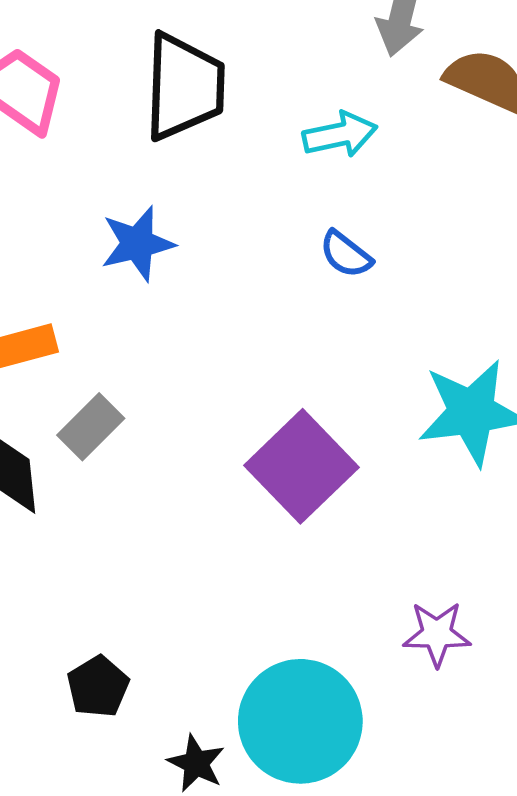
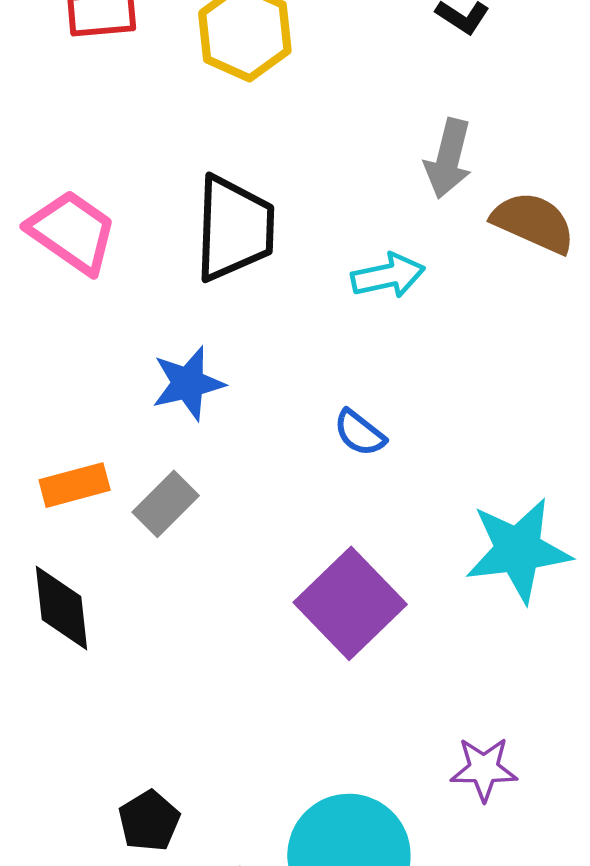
blue semicircle: (346, 254) -> (360, 433), moved
gray rectangle: (91, 427) -> (166, 504), moved

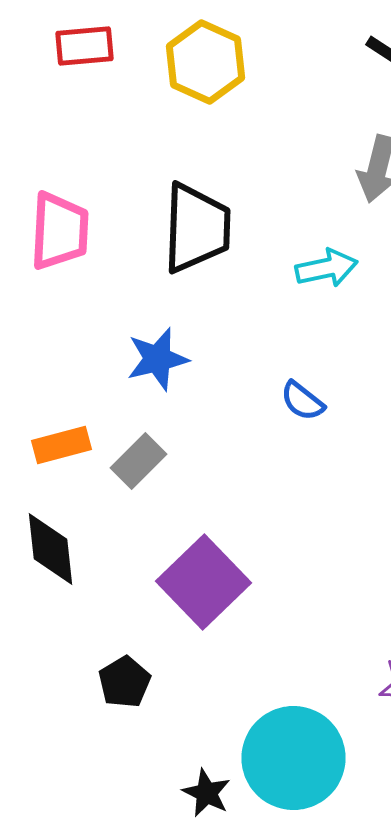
pink trapezoid: (72, 232) -> (60, 231), turned 58
purple square: (350, 603) -> (204, 582), moved
black pentagon: (149, 821) -> (124, 682), moved

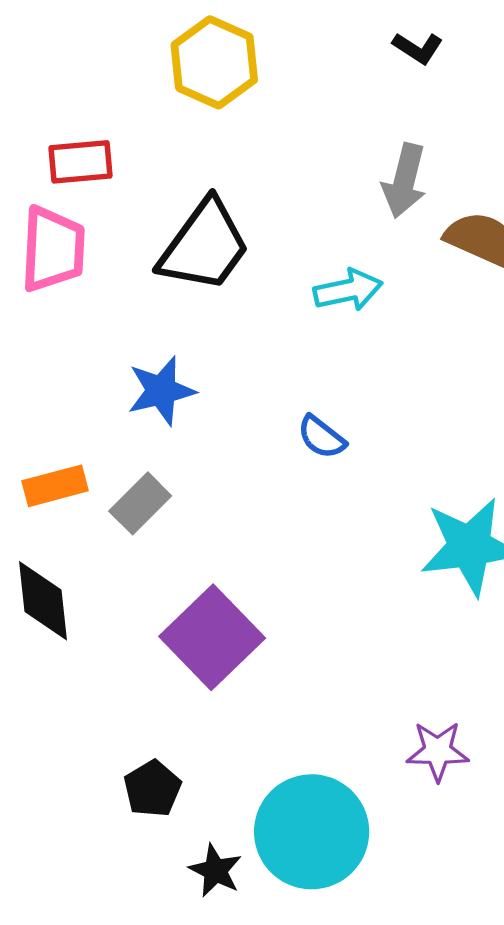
red rectangle: (84, 46) -> (81, 162), moved
black trapezoid: (196, 228) -> (204, 246), turned 34
black pentagon: (124, 682) -> (152, 789), moved

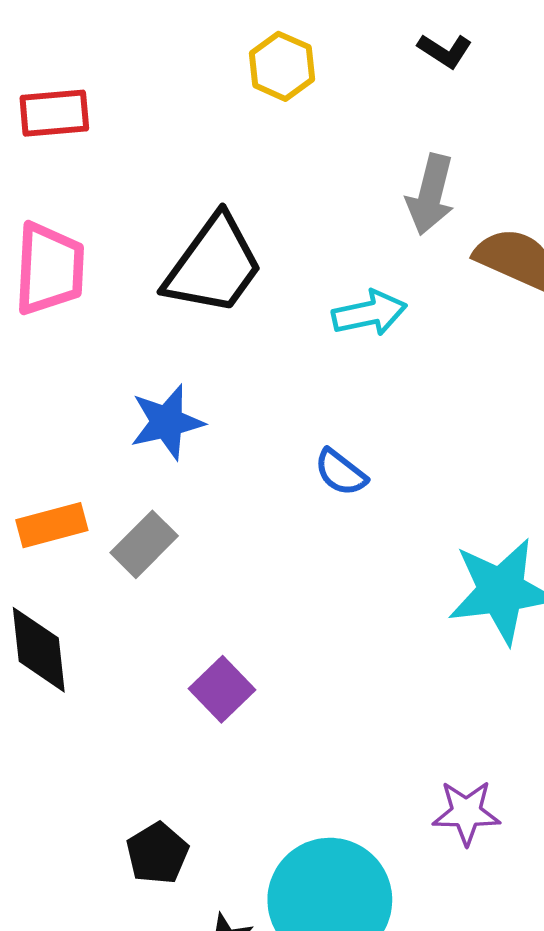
yellow hexagon: (214, 62) -> (282, 66), moved, size x0.7
red rectangle: (81, 162) -> (54, 113), moved
purple square: (212, 637) -> (222, 689), size x0.6

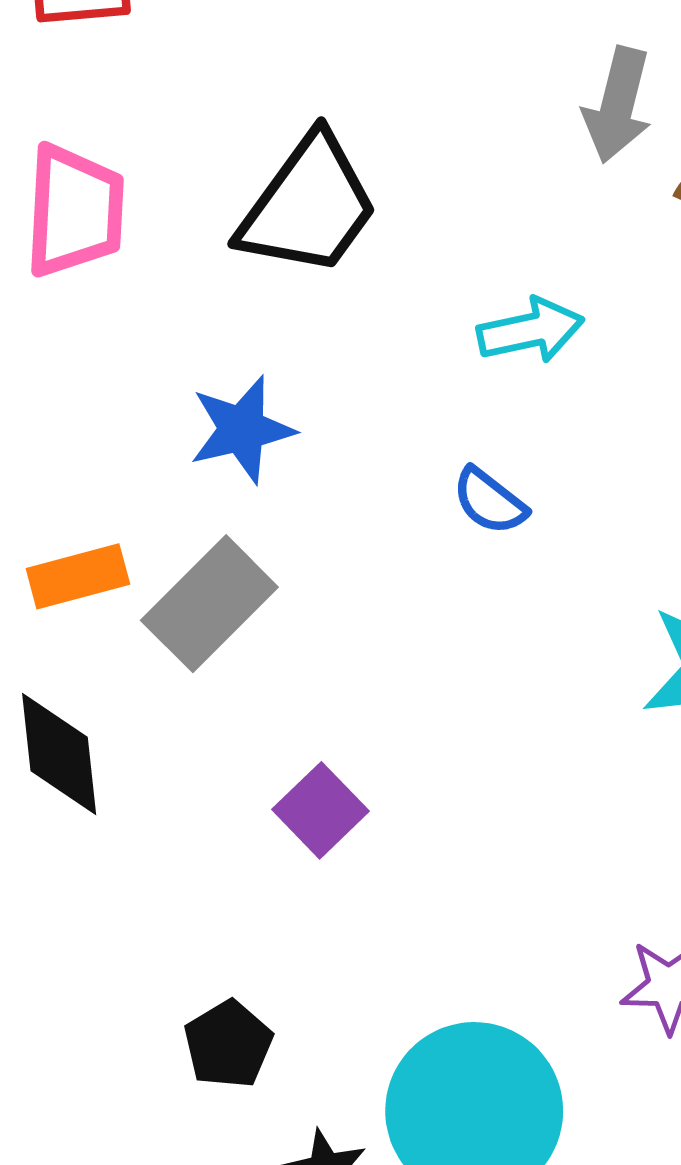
cyan arrow: (369, 313) -> (531, 330), moved
gray rectangle: (144, 544) -> (209, 604), size x1.4

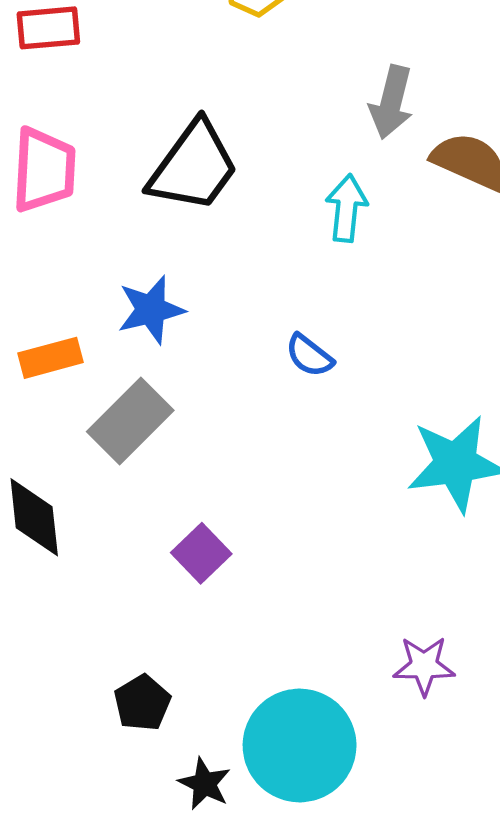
cyan arrow: (531, 330) -> (346, 208), moved, turned -72
orange rectangle: (78, 576) -> (51, 358), moved

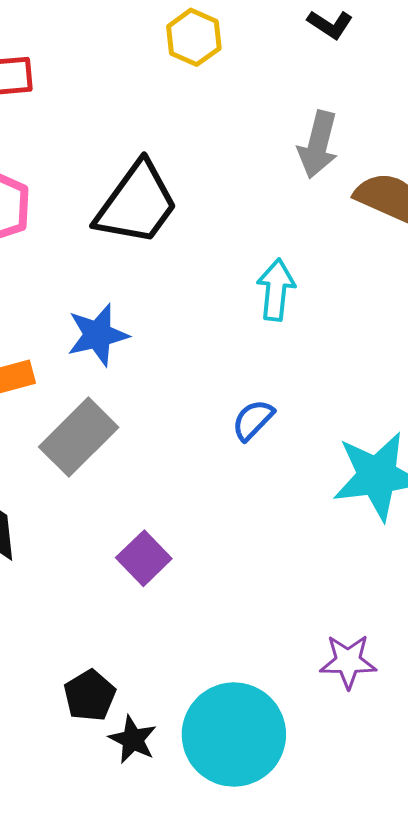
cyan arrow: (346, 208) -> (276, 290), moved
blue semicircle: (309, 356) -> (253, 420), moved, turned 96
black star: (205, 784) -> (133, 740), moved

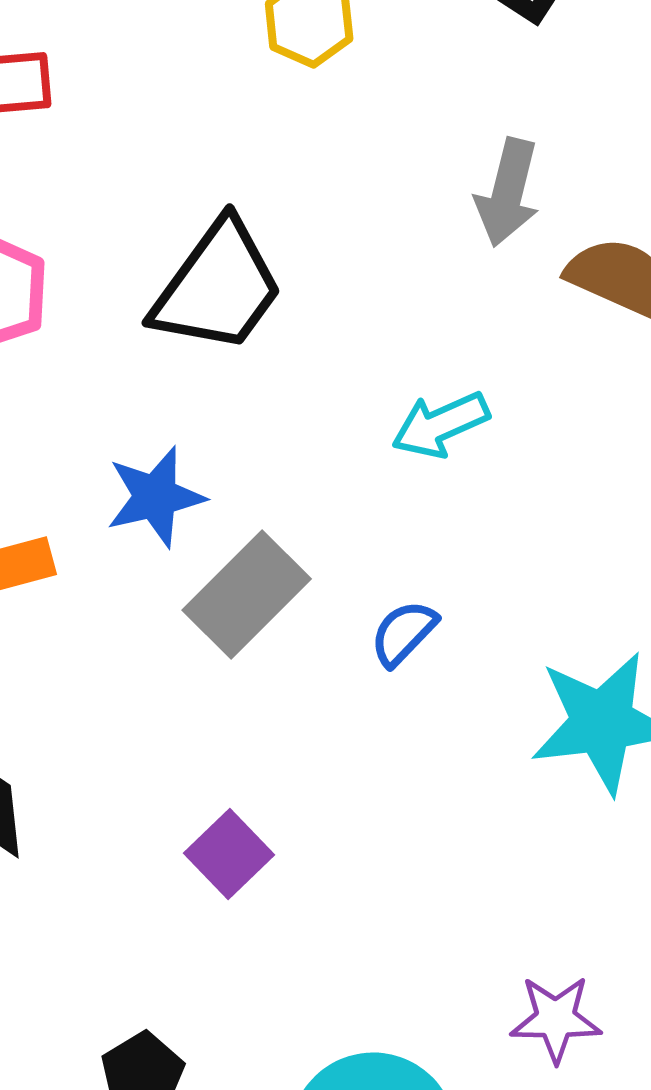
cyan arrow: (276, 290) -> (440, 425), turned -120
gray rectangle: (79, 437) -> (247, 595), moved

